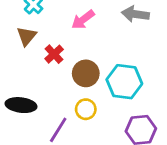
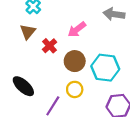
pink arrow: (83, 20) -> (77, 29), moved
black ellipse: (21, 105) -> (23, 86), turned 35

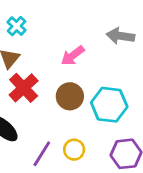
red cross: (50, 46) -> (24, 88), moved, size x1.5
yellow circle: (75, 89) -> (74, 150), moved

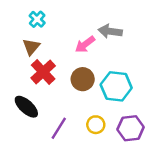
gray arrow: (120, 36) -> (110, 31), moved
yellow circle: (74, 150) -> (96, 125), moved

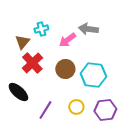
cyan cross: (37, 19) -> (41, 29), moved, turned 32

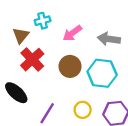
gray arrow: (88, 29) -> (109, 39), moved

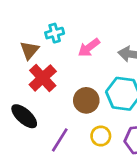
brown circle: (70, 66) -> (86, 100), moved

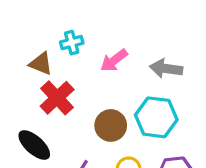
brown triangle: (29, 50) -> (41, 64), turned -48

